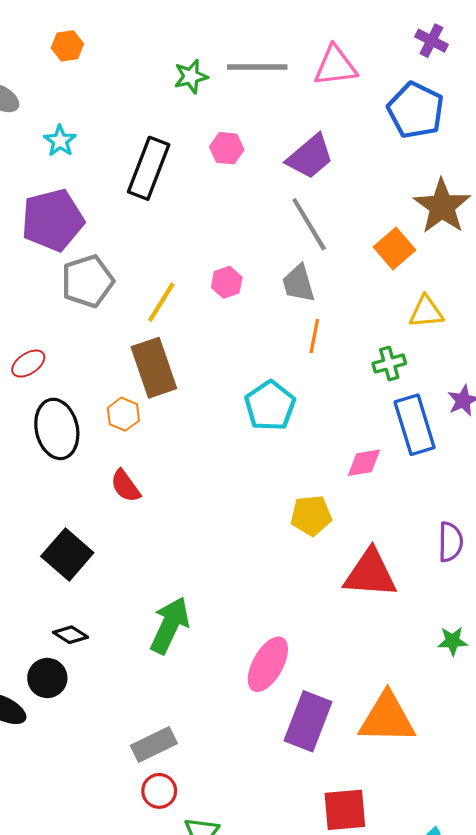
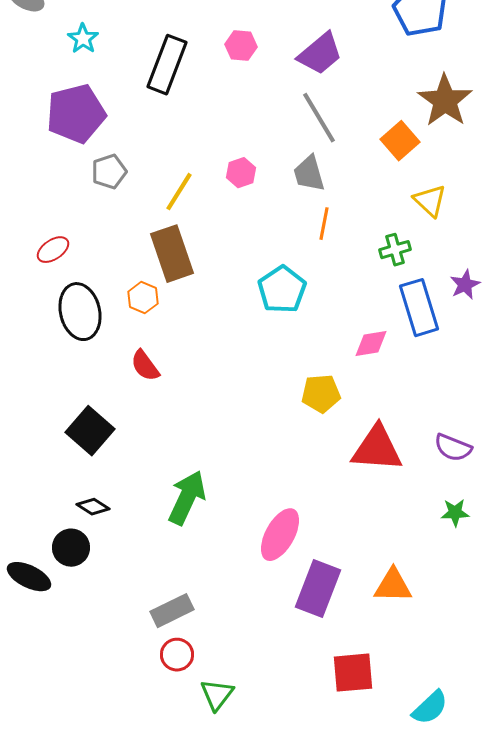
gray pentagon: (87, 281) -> (109, 172), size x0.7
yellow triangle: (426, 312) -> (430, 201), turned 48
purple semicircle: (450, 542) -> (453, 448), moved, turned 111
orange triangle: (387, 718) -> (393, 586), size x0.7

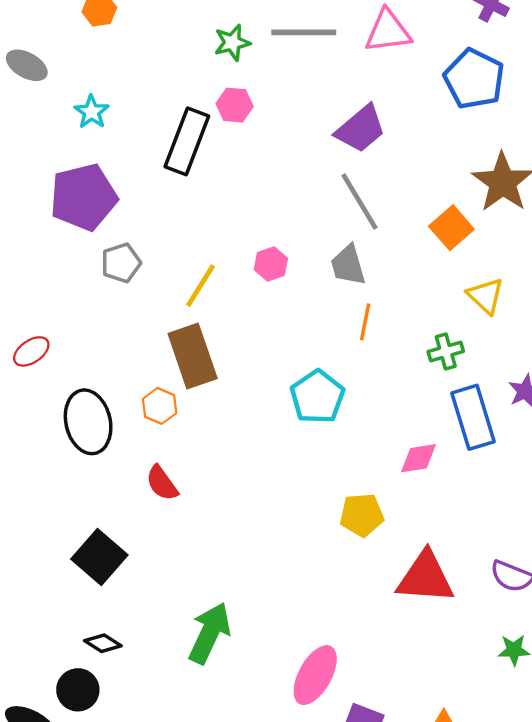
pink hexagon: (241, 46) -> (235, 105), moved
red ellipse: (53, 250) -> (31, 351), moved

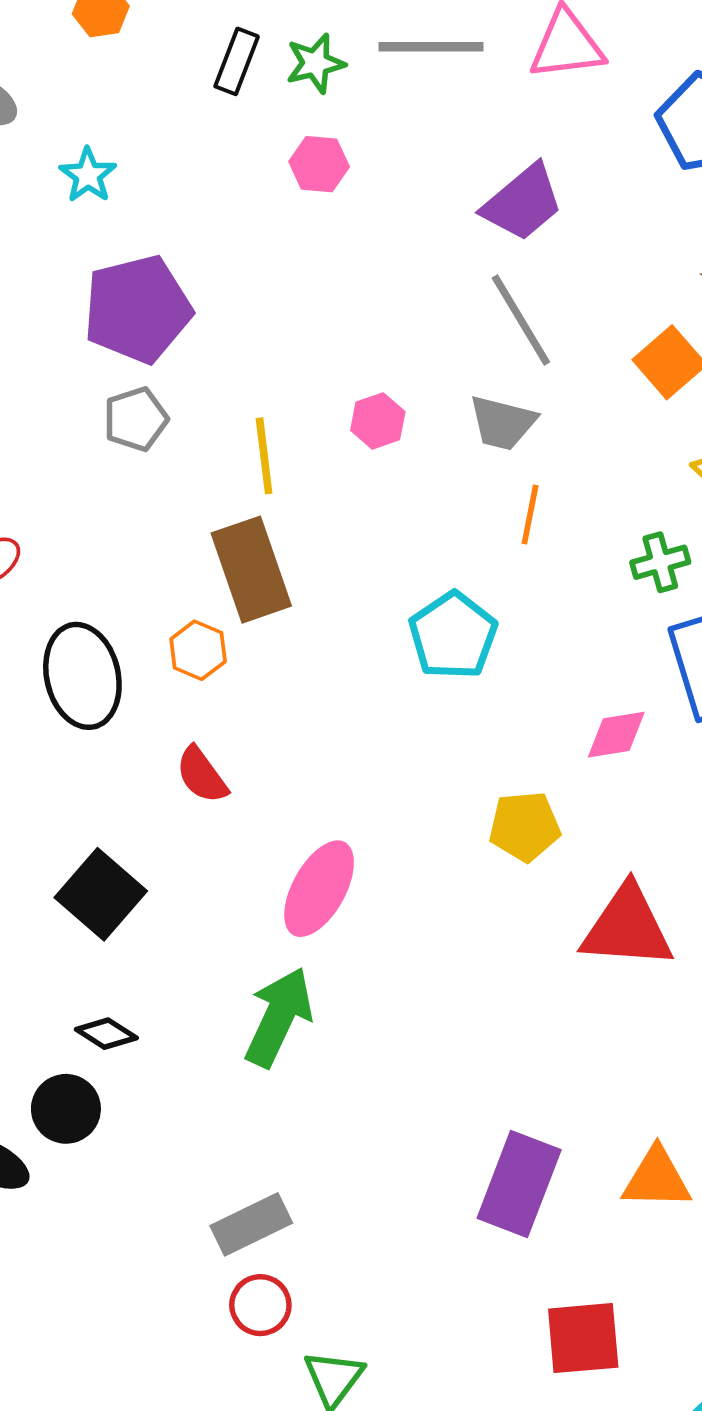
black rectangle: (187, 141) -> (237, 61), moved, size x0.6
purple pentagon: (84, 197) -> (137, 309), moved
gray trapezoid: (348, 265) -> (503, 423), turned -60
yellow line: (200, 286) -> (264, 456), turned -39
pink ellipse: (315, 675) -> (319, 889), moved

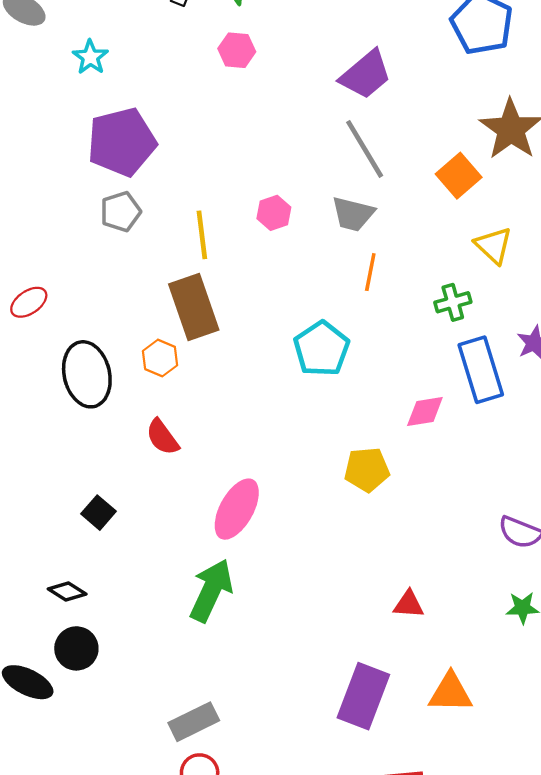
black square: (101, 894) -> (98, 513), size x0.6
red triangle: (627, 927) -> (409, 604), moved, size x0.5
black diamond: (106, 1034) -> (67, 592), moved

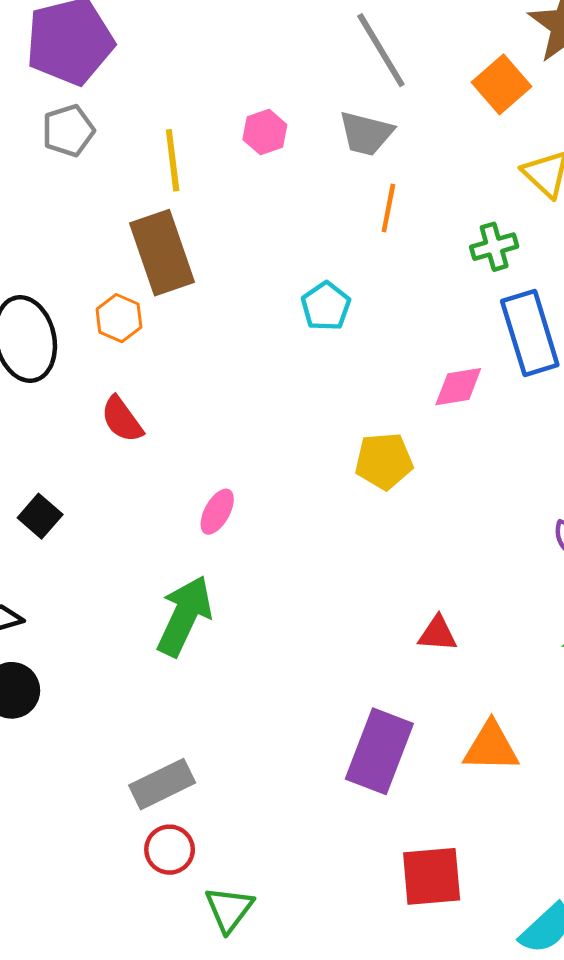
cyan pentagon: (322, 349) -> (326, 306), size x0.7
pink ellipse: (237, 509) -> (217, 512), size x0.6

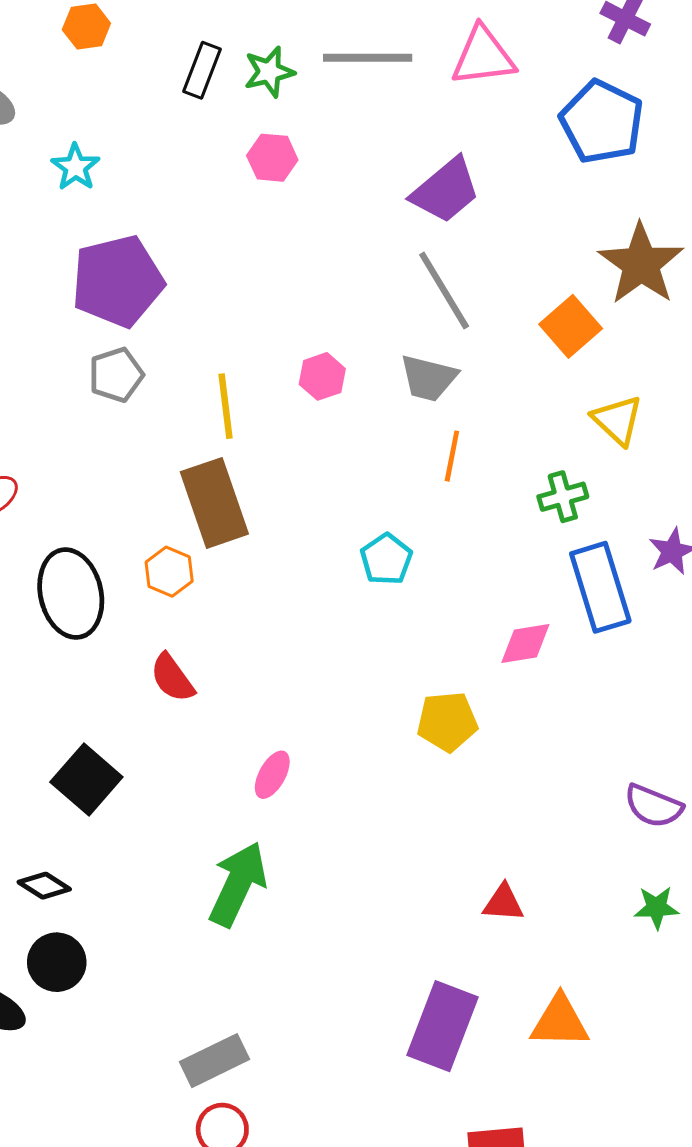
black square: (40, 516) -> (86, 779), size x1.5

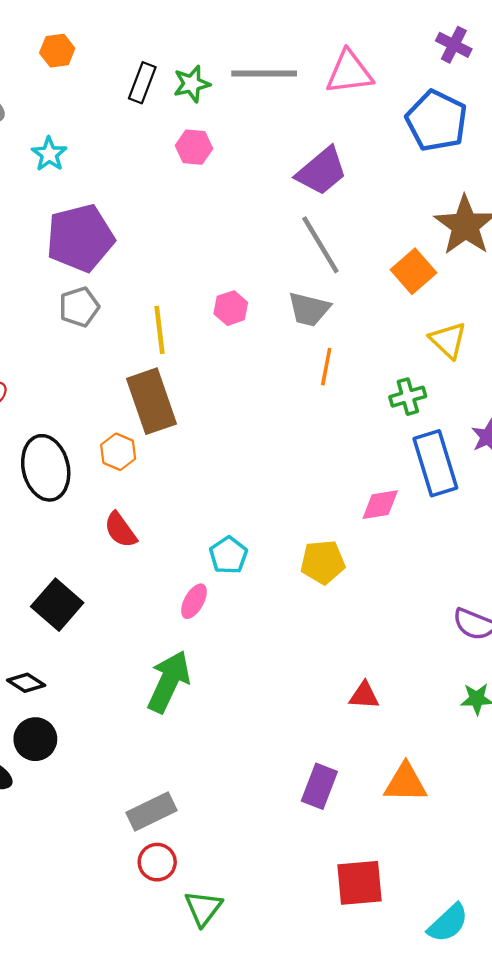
cyan pentagon: (386, 559) -> (228, 555), moved
purple rectangle: (443, 1026) -> (319, 786), size x0.7

